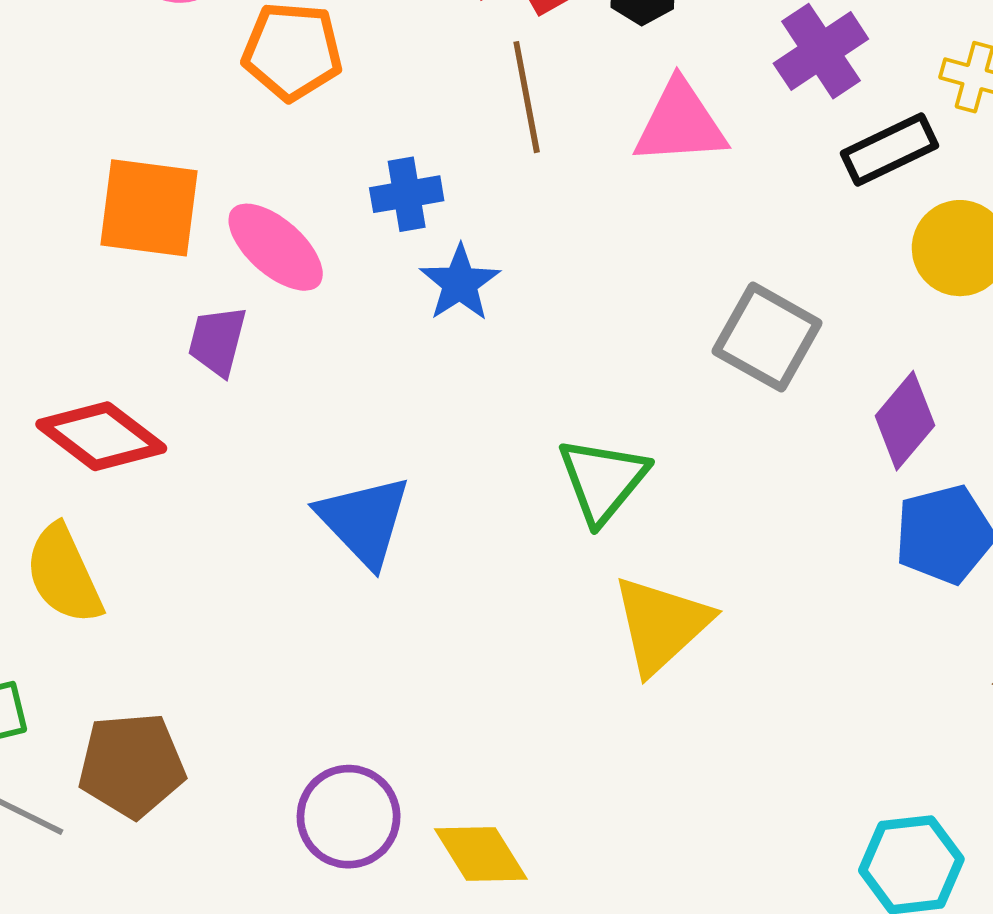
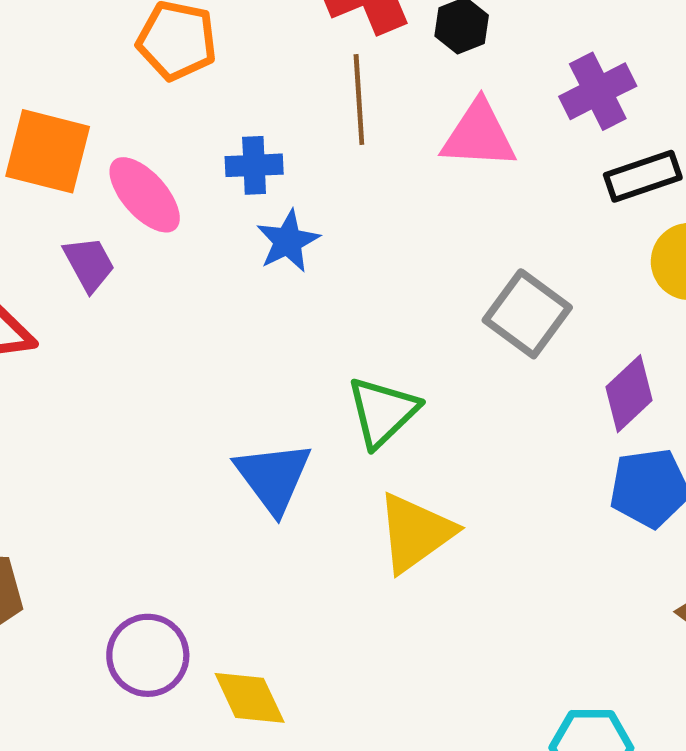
purple trapezoid: (217, 341) -> (89, 264), turned 130
blue triangle: (364, 521) -> (273, 477), moved

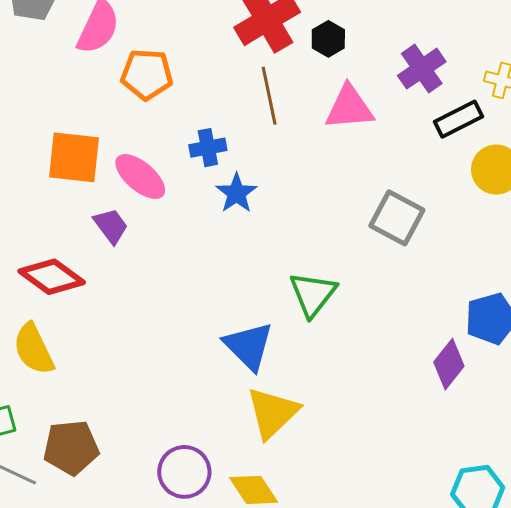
purple diamond: (629, 394) -> (449, 364), moved
yellow triangle: (415, 533) -> (273, 413), moved

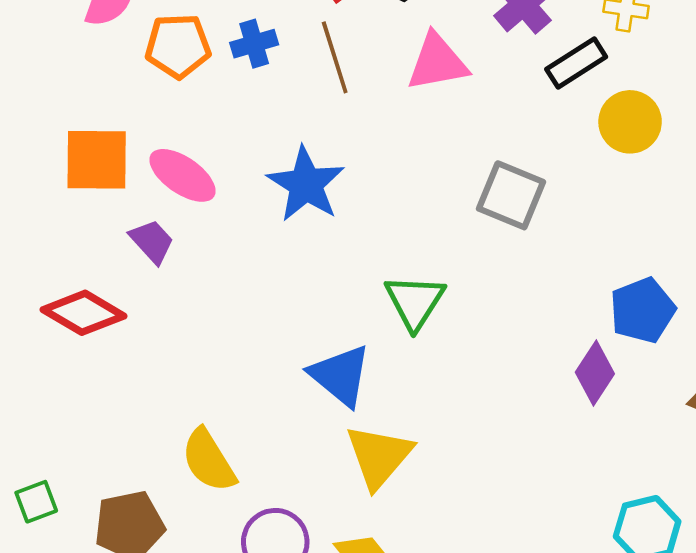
blue cross: (208, 148) -> (254, 44), moved
blue star: (236, 193) -> (306, 184), size x1.5
yellow semicircle: (34, 349) -> (209, 460), moved

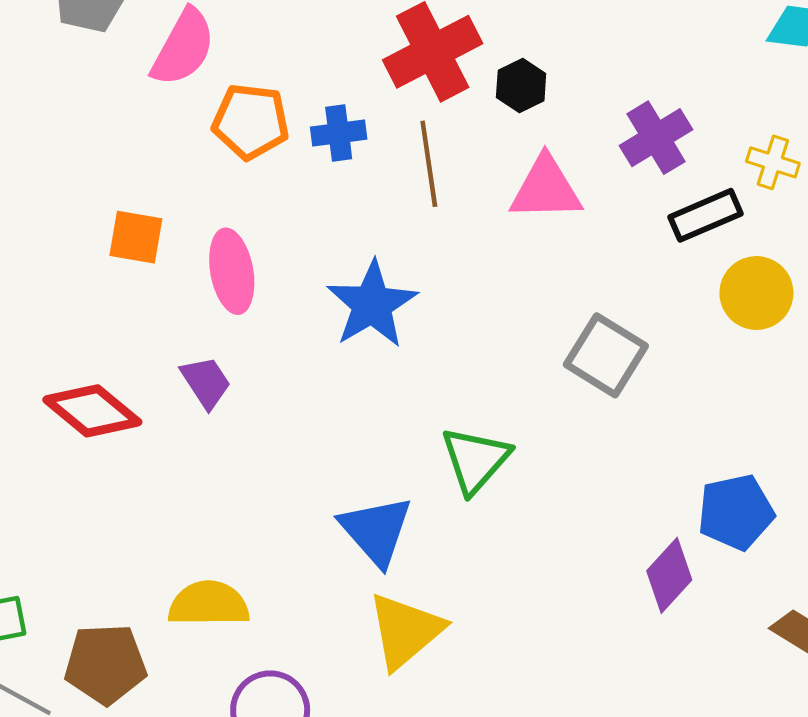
orange square: (97, 160) -> (136, 237), size x0.7
pink ellipse: (183, 175) -> (232, 271), turned 36
purple trapezoid: (152, 241) -> (206, 382), moved
yellow semicircle: (209, 460) -> (209, 604), turned 112

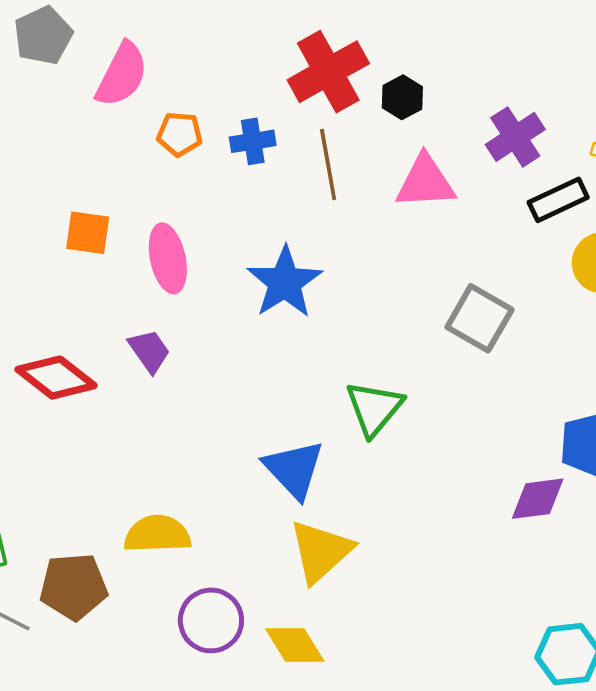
orange pentagon: (251, 121) -> (180, 134), size x0.7
purple diamond: (669, 575) -> (538, 499), turned 42

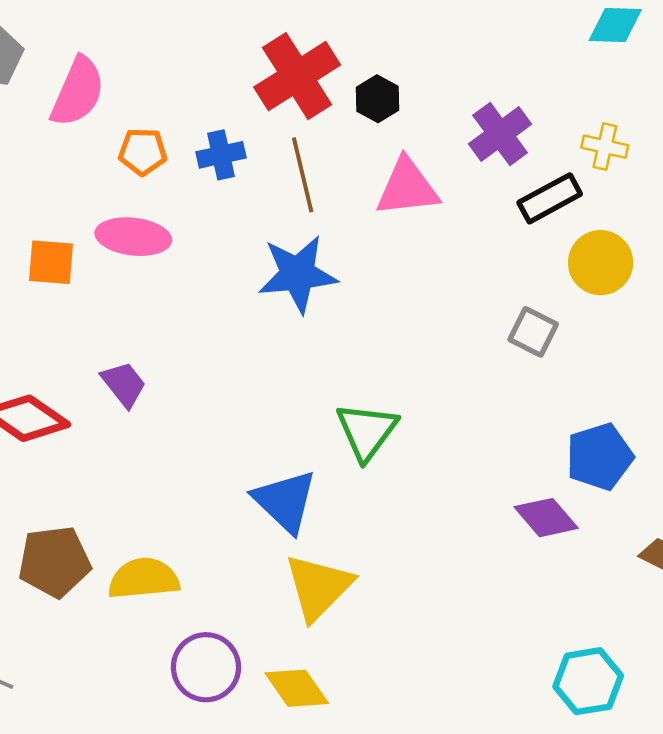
pink ellipse: (168, 258) -> (133, 237), moved, turned -68
blue star: (285, 282) -> (298, 274), moved, turned 30
gray square: (479, 318) -> (533, 332), moved, size x0.7
purple diamond: (538, 499) -> (546, 518), turned 60
brown pentagon: (74, 587) -> (54, 562), moved

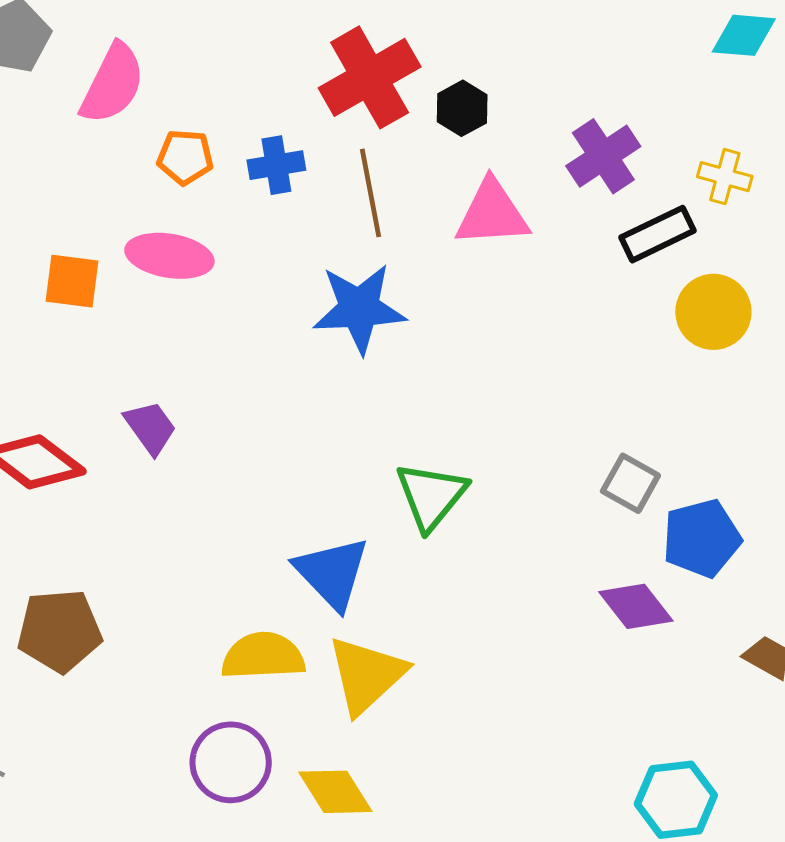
gray square: (533, 332) -> (630, 483), moved
yellow semicircle: (144, 579) -> (263, 656), moved

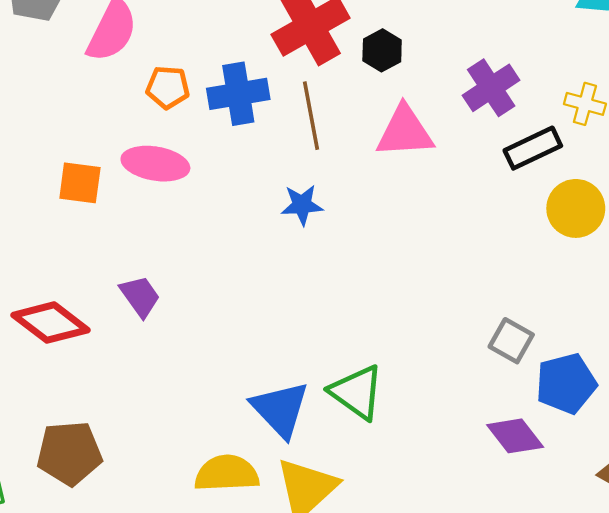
blue cross: (276, 165) -> (238, 94), size x1.4
blue star: (359, 308) -> (302, 205), size x0.6
green triangle: (431, 496) -> (357, 392), moved, turned -34

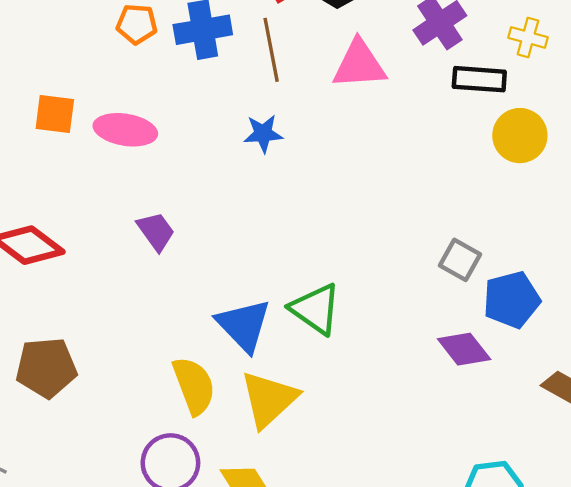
black rectangle: (533, 148) -> (479, 79), turned 30
pink ellipse: (155, 164) -> (125, 130), moved
purple trapezoid: (140, 296) -> (156, 231), moved
yellow semicircle: (227, 473) -> (194, 386), turned 72

